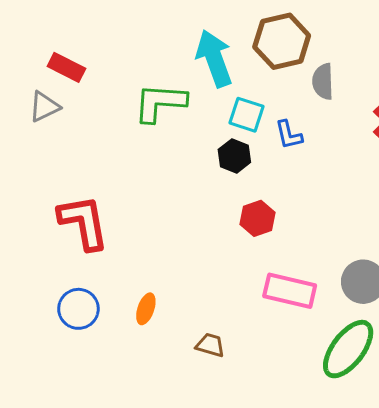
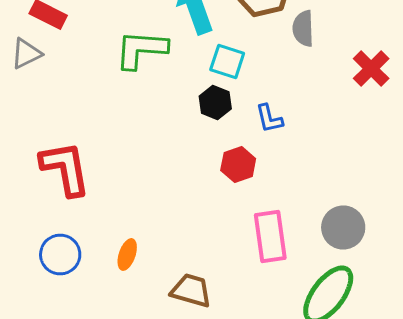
blue L-shape: (289, 135) -> (269, 118), moved
pink rectangle: (290, 291) -> (270, 236), turned 69
brown trapezoid: (210, 345) -> (191, 290), size x1.4

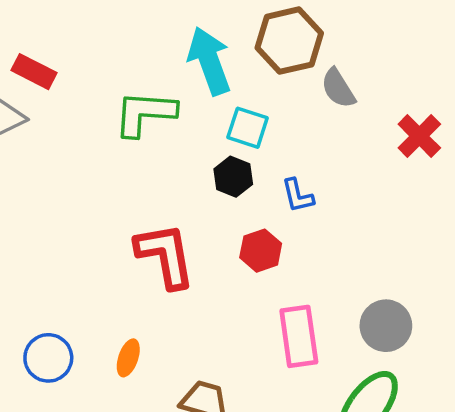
gray semicircle: (303, 28) -> (338, 88), turned -30
red L-shape: (65, 168) -> (165, 255), moved

